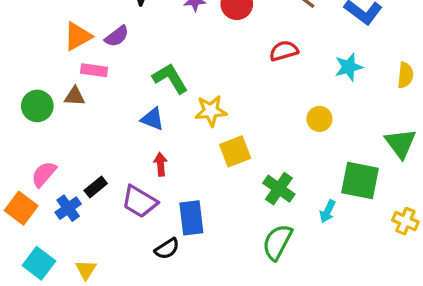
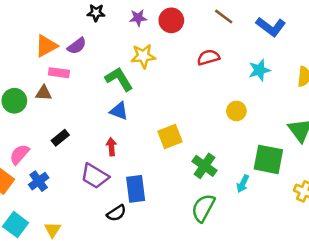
yellow star: (211, 111) -> (143, 56), moved
blue triangle: (152, 119) -> (119, 111), moved
black rectangle: (96, 187) -> (60, 138), moved

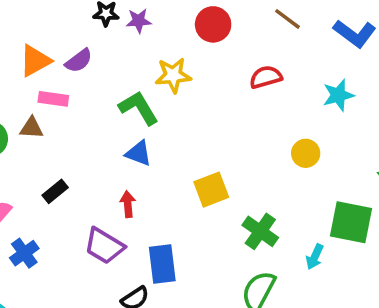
purple star: (138, 18) -> (139, 21), moved

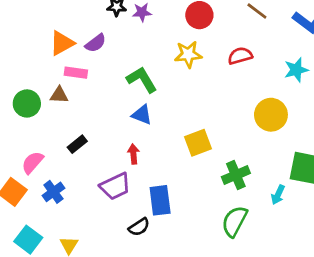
yellow star: (173, 75) -> (188, 54), moved
yellow circle: (306, 153) -> (271, 115), size x1.5
green cross: (260, 231) -> (236, 175), turned 32
purple trapezoid: (104, 246) -> (115, 186), turned -56

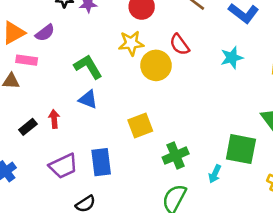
red semicircle: (240, 56) -> (180, 45), turned -110
yellow circle: (271, 115) -> (156, 65), moved
red arrow: (133, 154) -> (54, 119), moved
blue rectangle: (160, 200) -> (101, 162), moved

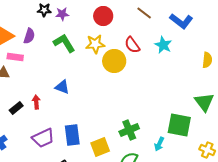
purple semicircle: (45, 33) -> (29, 36), turned -35
cyan star: (232, 58) -> (163, 45), moved, turned -30
green L-shape: (88, 67) -> (64, 43), moved
yellow square: (140, 126) -> (100, 147), moved

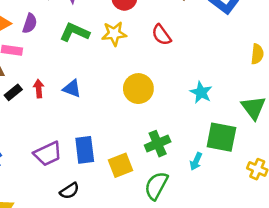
green L-shape: (64, 43) -> (75, 32), turned -35
cyan star: (163, 45) -> (201, 92), moved
yellow circle: (114, 61) -> (138, 89), moved
red arrow: (36, 102) -> (39, 89), moved
black rectangle: (16, 108) -> (13, 92), moved

